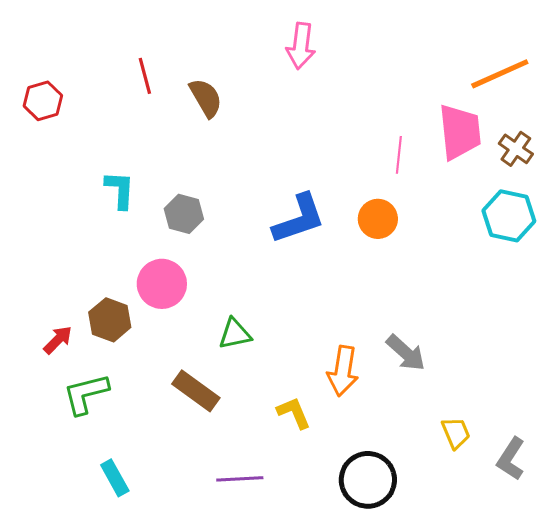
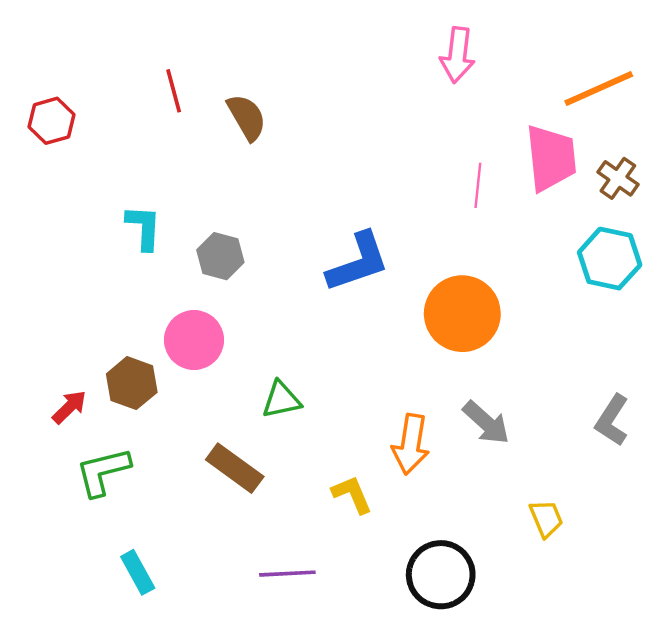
pink arrow: (301, 46) -> (457, 55), moved
orange circle: (378, 219) -> (462, 314), moved, size x1.6
gray L-shape: (511, 459) -> (612, 420), moved

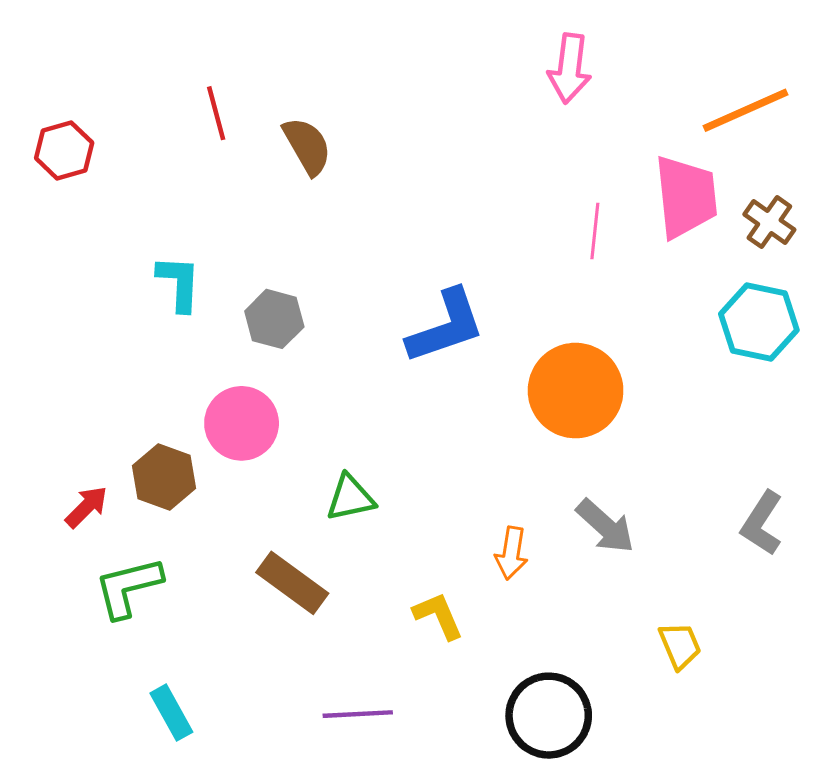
orange arrow: (411, 444) -> (511, 553), size x0.7

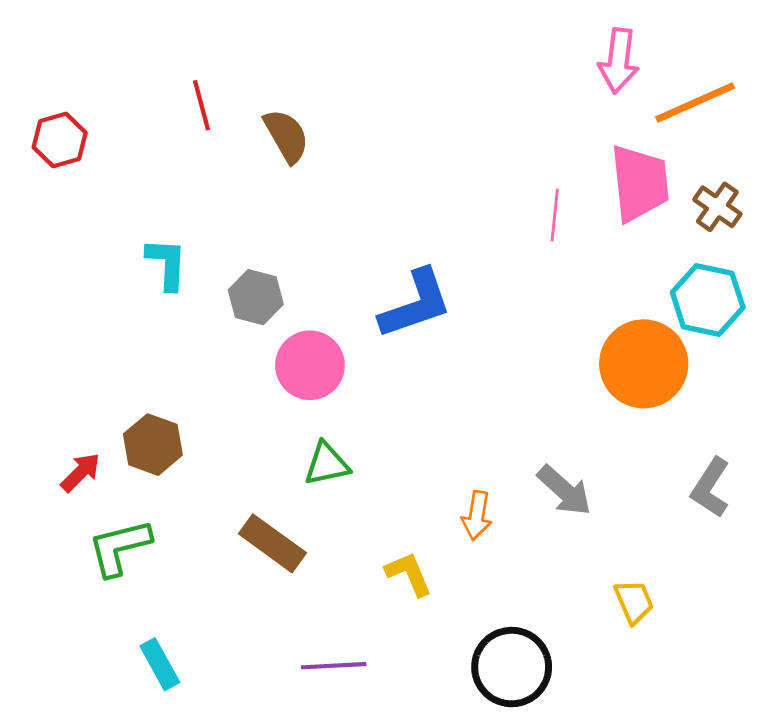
pink arrow: (570, 68) -> (619, 61), moved
orange circle: (576, 391) -> (644, 364), moved
pink circle: (242, 423) -> (310, 365), moved

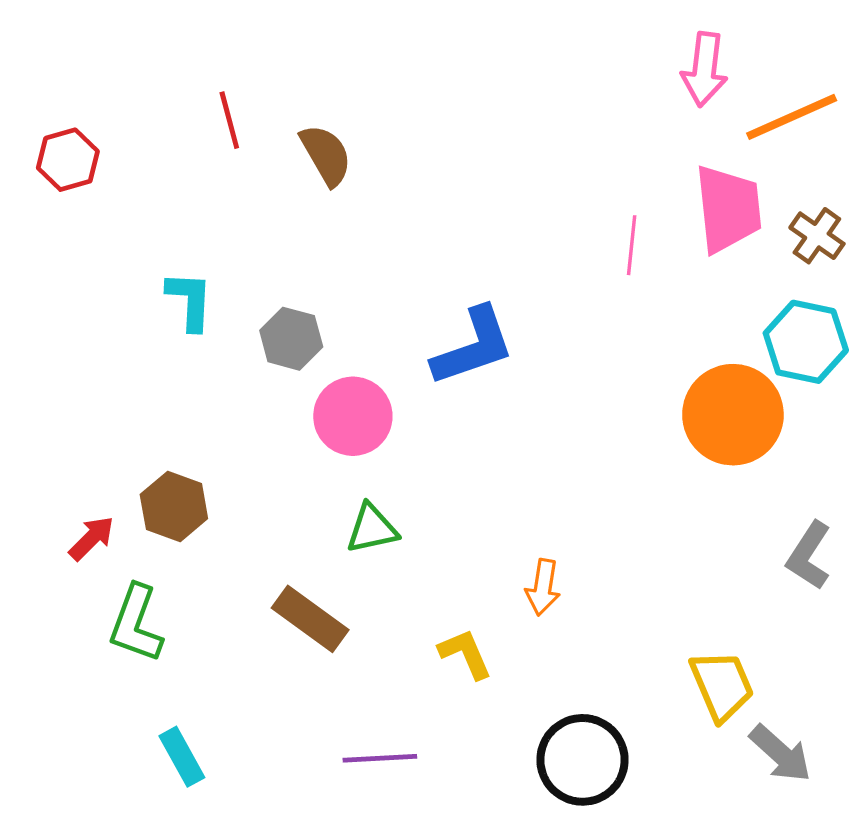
gray arrow: (564, 490) -> (780, 754), moved
green L-shape: (119, 547) -> (136, 624), turned -56
yellow trapezoid: (634, 602) -> (722, 685), size x1.4

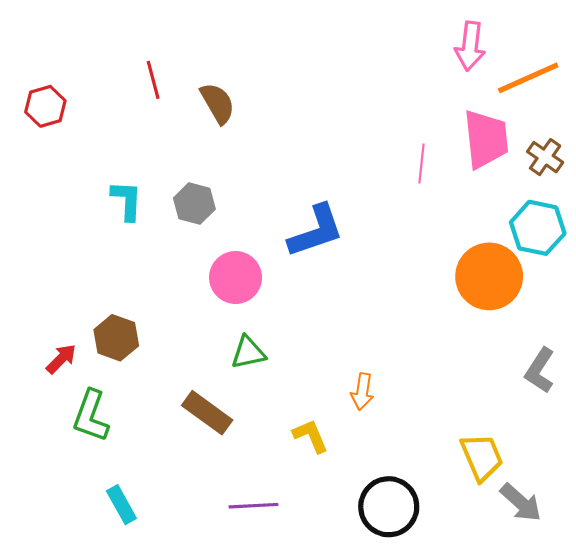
gray hexagon: (291, 339) -> (194, 204), moved

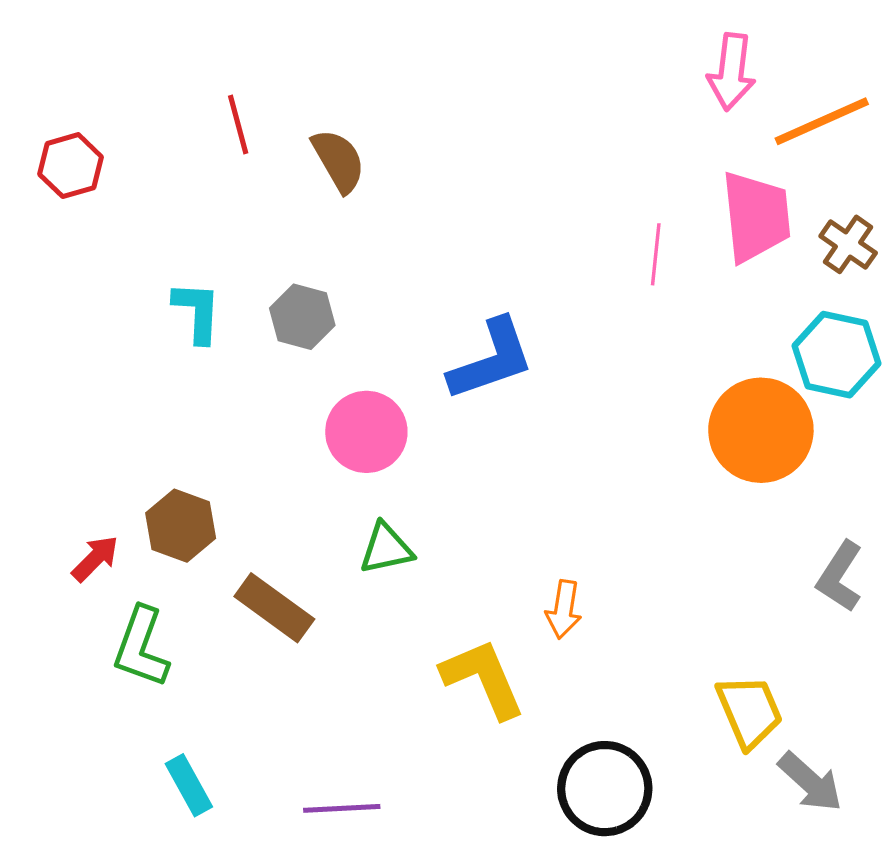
brown rectangle: (207, 413) -> (274, 608), moved
yellow L-shape: (311, 436) -> (483, 678), size x1.5
purple line: (254, 506) -> (342, 808), moved

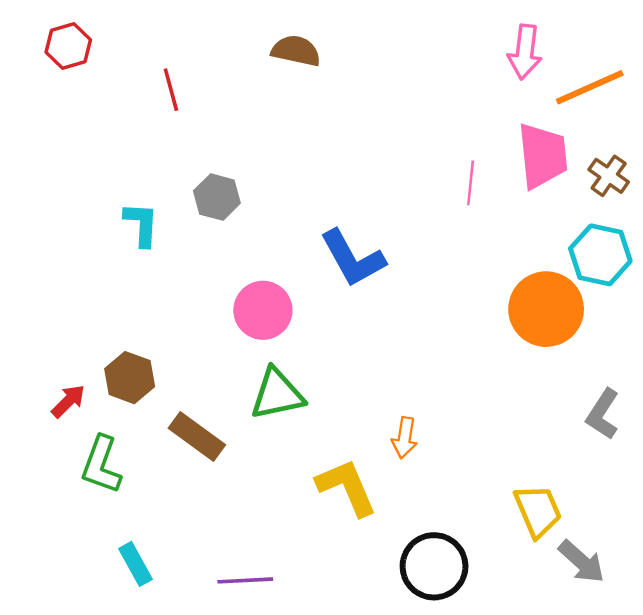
brown semicircle: (338, 161) -> (296, 51), moved, turned -48
red hexagon: (71, 166) -> (68, 46), moved
gray hexagon: (302, 317) -> (217, 197), moved
blue L-shape: (491, 360) -> (353, 258), turned 80
green triangle: (386, 549) -> (277, 394), size x1.4

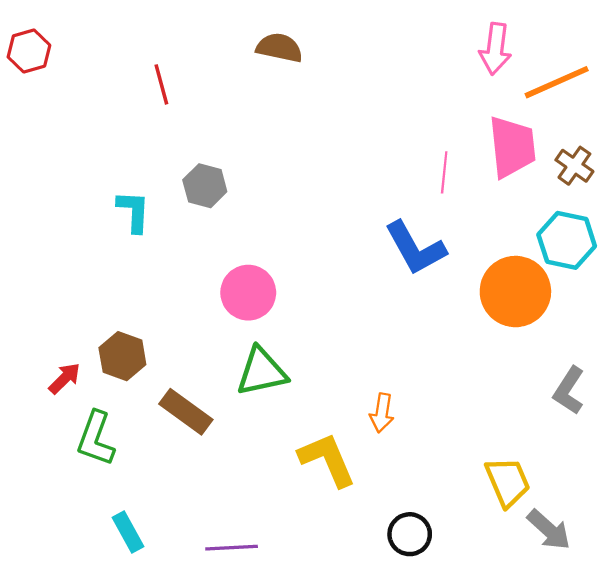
red hexagon: (68, 46) -> (29, 51), moved
blue L-shape: (353, 258) -> (415, 248), moved
black circle: (434, 566) -> (410, 534), size x0.7

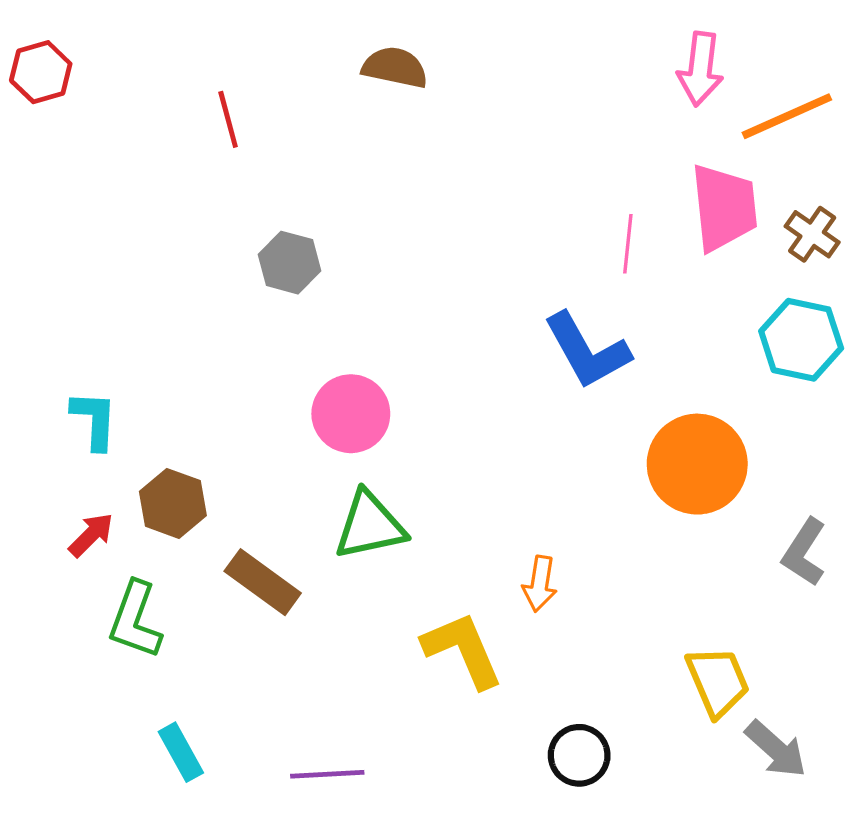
cyan L-shape: (134, 211) -> (94, 420), moved
orange circle: (515, 292) -> (697, 464), moved

